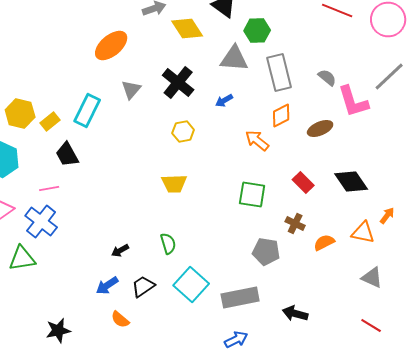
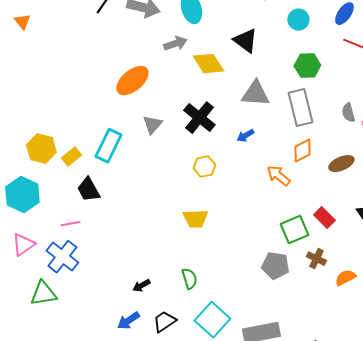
green hexagon: (257, 30) -> (307, 66), moved
gray semicircle: (327, 78) -> (348, 113), turned -144
green square: (252, 194) -> (294, 230), moved, turned -32
gray pentagon: (266, 252) -> (275, 266), moved

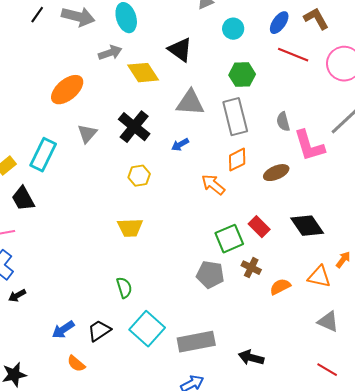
black arrow: (141, 286) -> (17, 296), moved

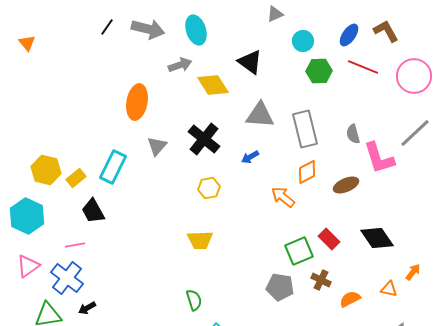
green hexagon: (242, 75) -> (319, 71), moved
orange ellipse: (67, 90) -> (137, 102), turned -40
orange triangle: (319, 277) -> (389, 289), size x0.7

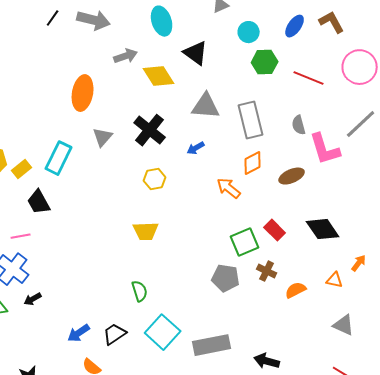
cyan ellipse: (196, 30) -> (162, 21), moved
red line: (363, 67) -> (309, 78), moved

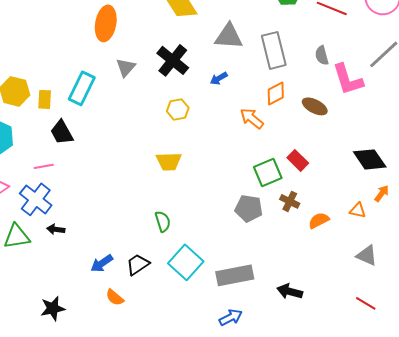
yellow rectangle: (22, 169) -> (45, 99), turned -48
brown ellipse: (292, 176) -> (315, 106), turned 50
black diamond: (323, 229) -> (370, 159), moved
black arrow: (33, 299) -> (56, 229), turned 36

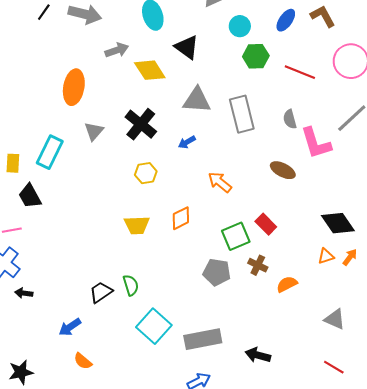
orange diamond: (276, 93) -> (181, 218), moved
orange triangle: (358, 210) -> (326, 256), moved, turned -30
black trapezoid: (138, 264) -> (101, 292), moved

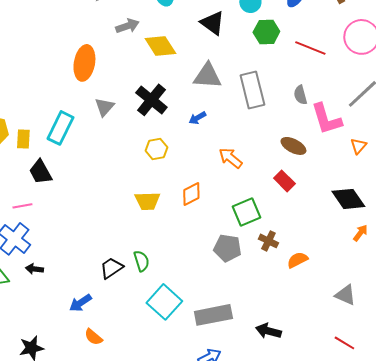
black triangle: (187, 47) -> (212, 23), moved
red rectangle: (266, 224) -> (284, 181), moved
orange triangle: (326, 256) -> (358, 146), moved, turned -30

